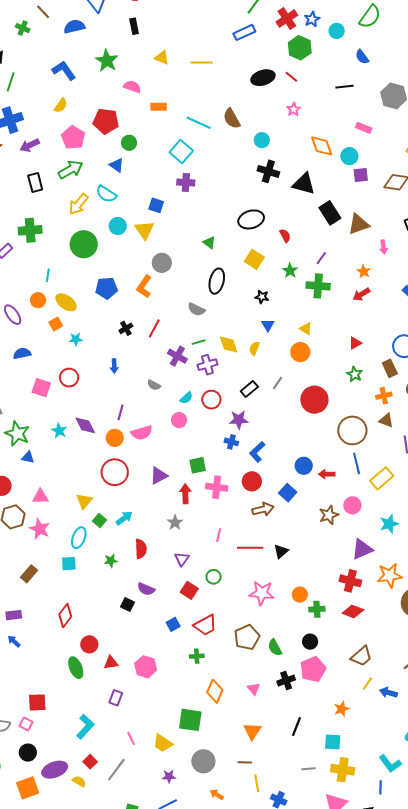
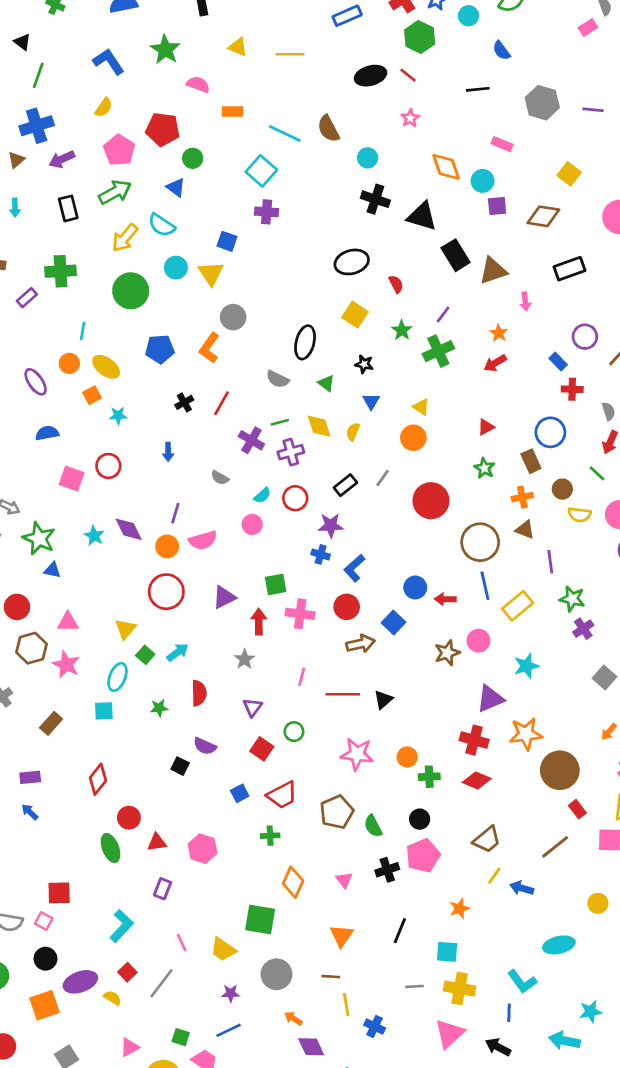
green triangle: (209, 243) -> (326, 383), moved
green cross: (318, 286) -> (438, 351), turned -30

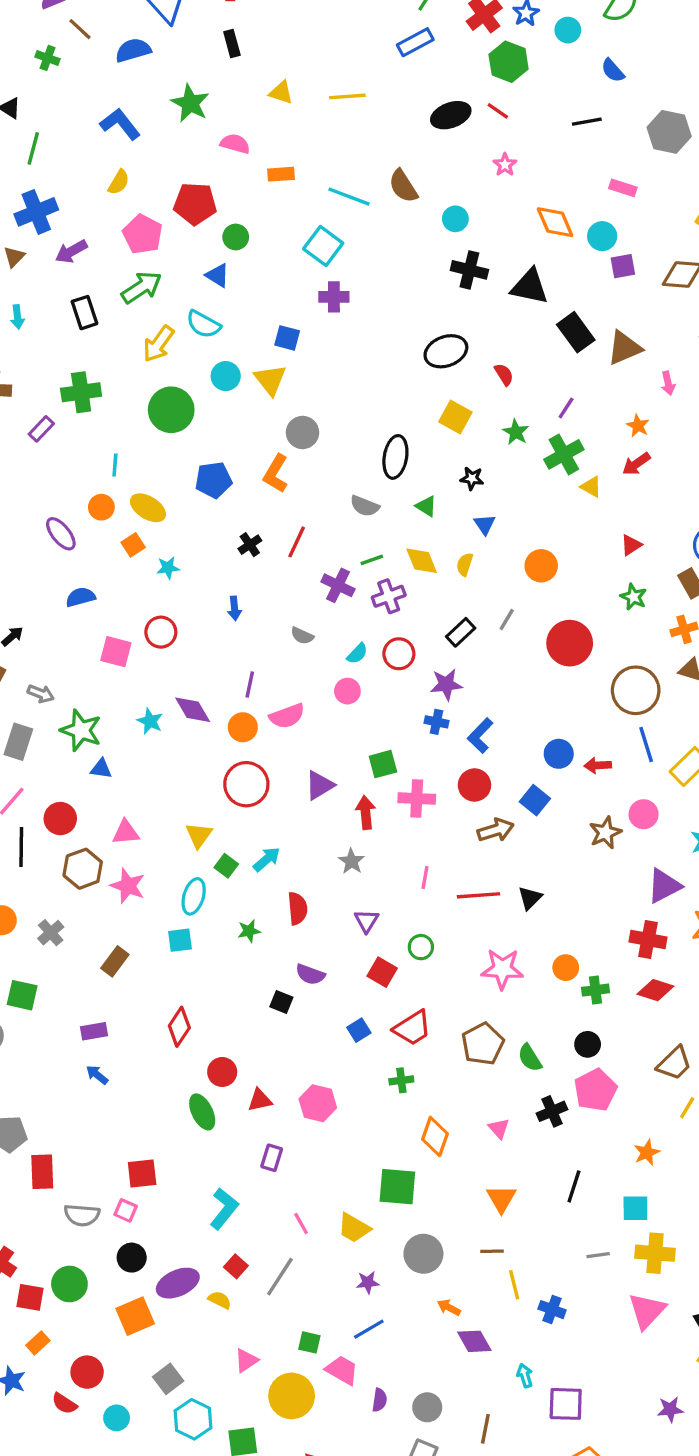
yellow triangle: (421, 407) -> (591, 487), moved

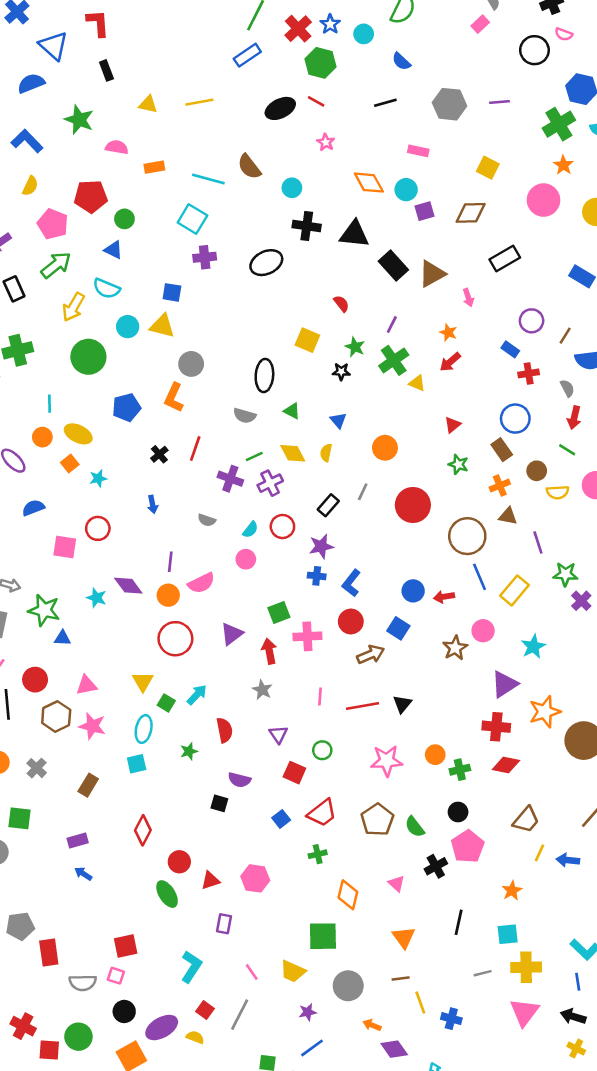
black ellipse: (446, 351) -> (266, 263), moved
yellow triangle: (270, 380) -> (162, 326), turned -32
black star: (472, 478) -> (341, 372), moved

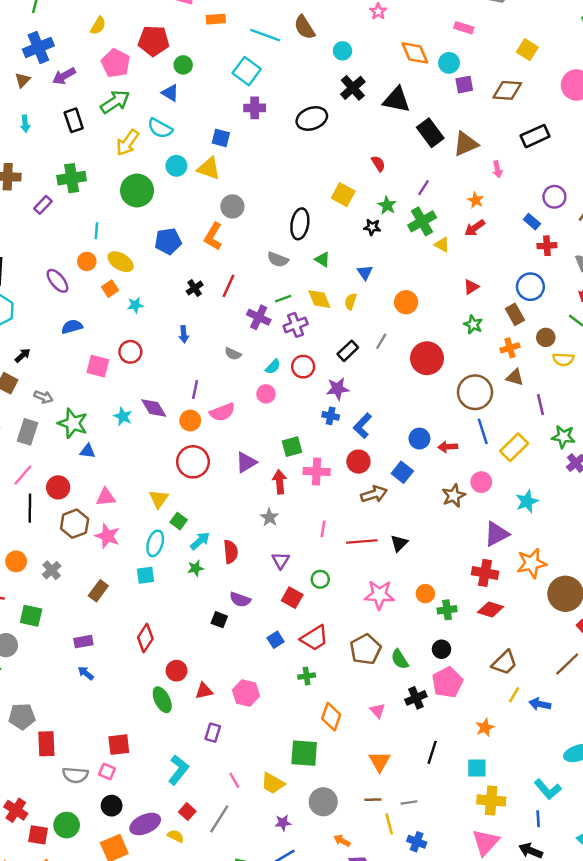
black cross: (307, 226) -> (353, 88), turned 35
cyan arrow: (197, 695) -> (200, 541), moved
gray line: (483, 973) -> (409, 802), moved

